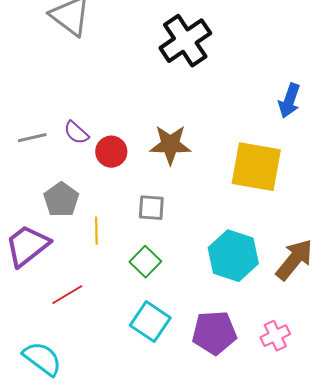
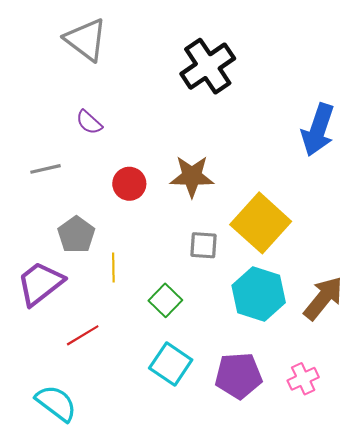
blue arrow: (289, 101) -> (318, 130), size x1.4
purple semicircle: (76, 133) -> (89, 122), moved
yellow square: (256, 167) -> (261, 223), moved, turned 32
gray square: (151, 208) -> (204, 245), moved

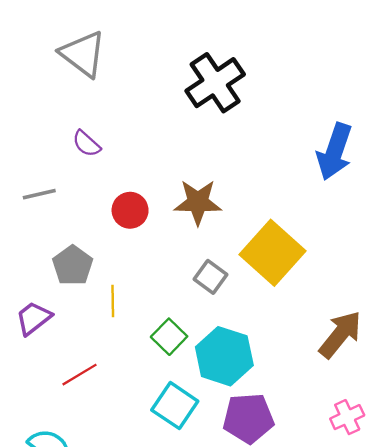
gray square: (204, 245) -> (210, 277), turned 32
purple trapezoid: (40, 283) -> (34, 318), size x0.7
cyan hexagon: (259, 294) -> (224, 356), moved
pink cross: (303, 379) -> (347, 417), moved

